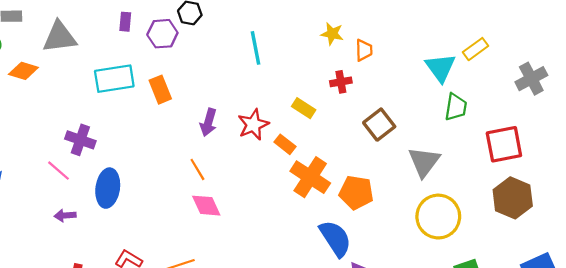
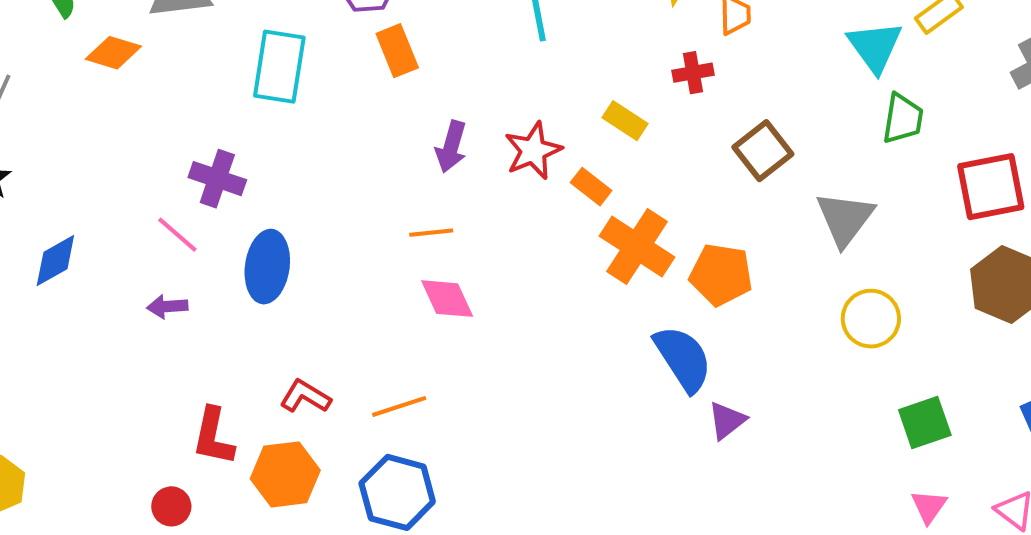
cyan rectangle: (114, 79) -> (279, 67), turned -72
orange rectangle: (160, 90) -> (397, 51), moved
orange line: (197, 169) -> (431, 233), turned -65
purple arrow: (65, 215) -> (167, 307), moved
yellow circle: (438, 217) -> (871, 319), size x0.7

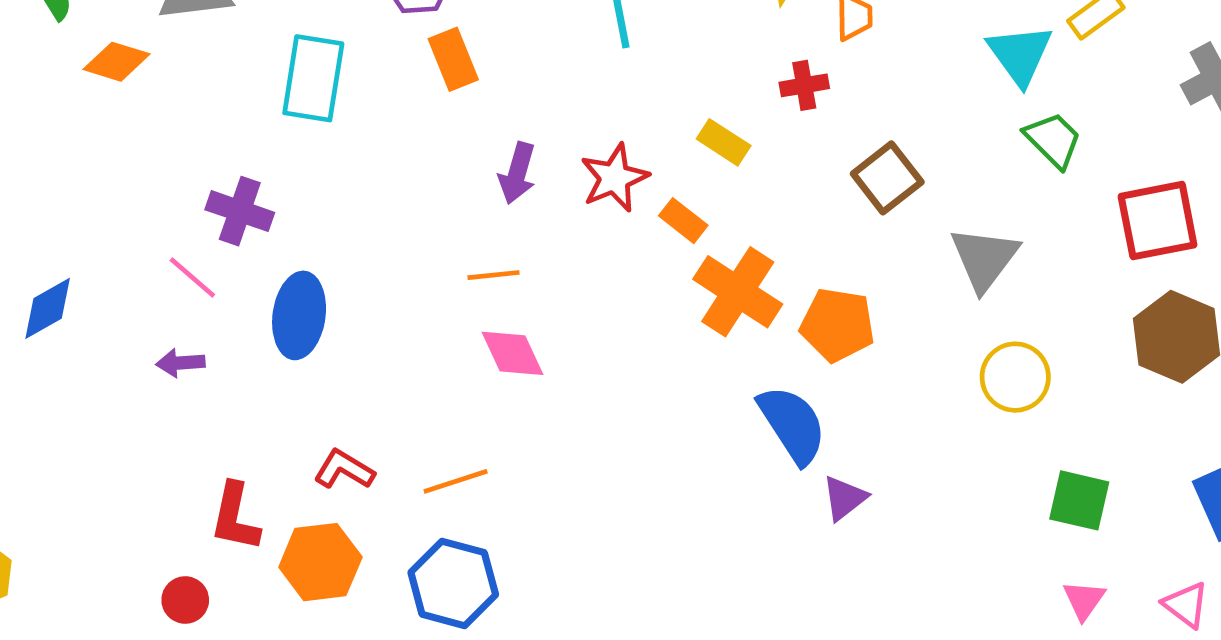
green trapezoid: (903, 119) -> (1053, 140), turned -54
green square: (925, 422) -> (1079, 500), turned 32

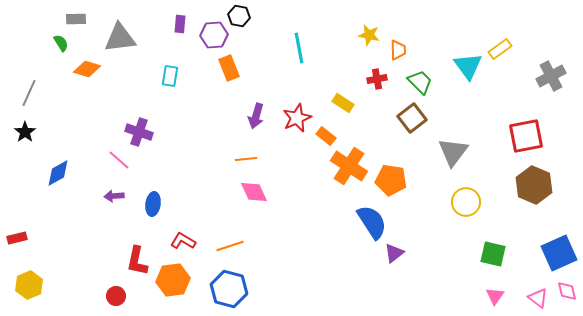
cyan rectangle: (313, 78) -> (170, 76), size x0.6
green trapezoid: (1053, 140) -> (420, 82), moved
blue ellipse: (299, 315) -> (153, 204), moved, size x0.7

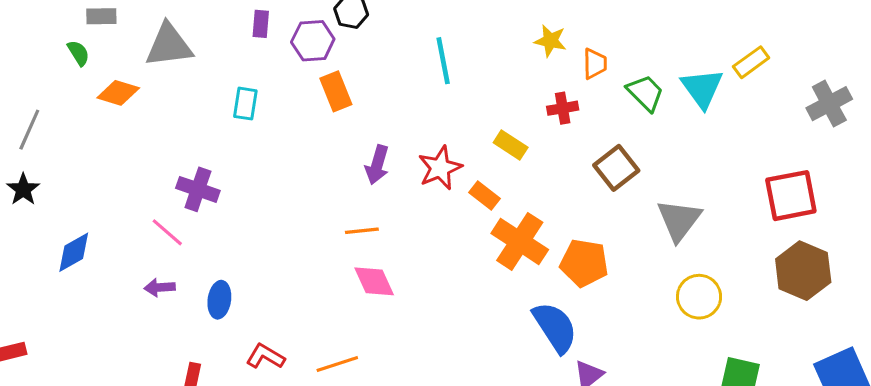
green trapezoid: (420, 82) -> (645, 93), moved

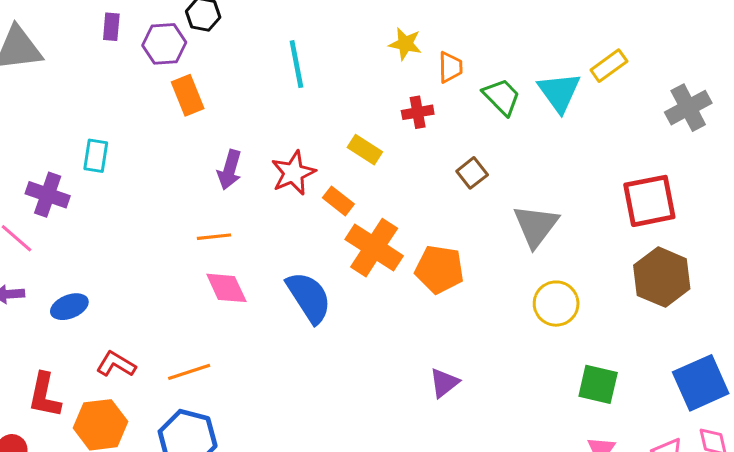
cyan rectangle: (245, 104) -> (96, 156), moved
brown square: (616, 168) -> (472, 173), size x0.7
blue ellipse: (219, 300) -> (69, 307), turned 60
blue semicircle: (555, 327) -> (309, 297), moved

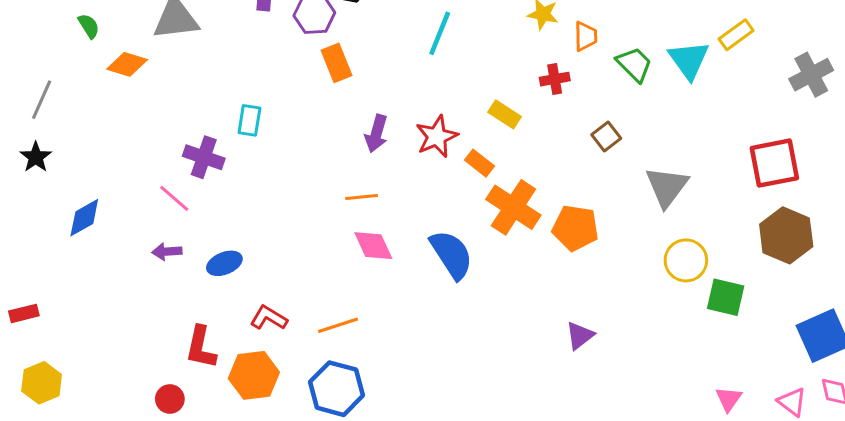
cyan line: (296, 64) -> (440, 33), turned 33
green square: (598, 384) -> (726, 297), moved

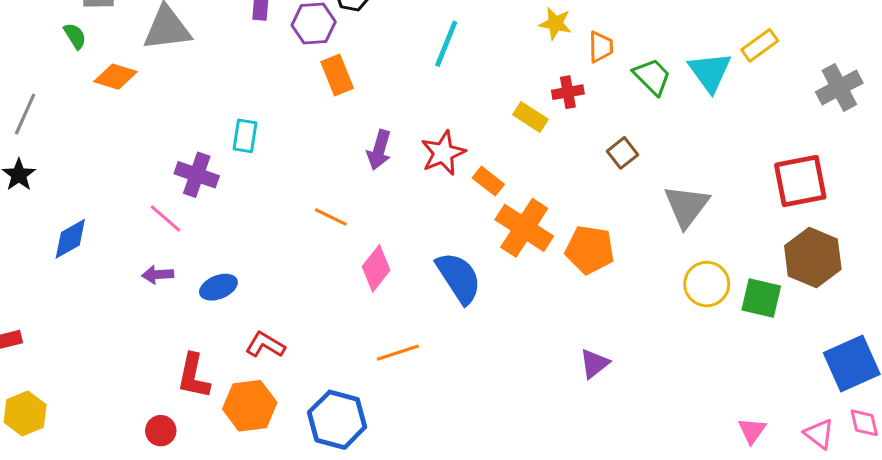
yellow rectangle: (505, 114) -> (530, 117), moved
orange line: (362, 197) -> (331, 217), moved, turned 32
pink diamond: (373, 246) -> (376, 268), turned 63
green square: (726, 297) -> (761, 298), moved
orange line: (338, 325) -> (398, 353), moved

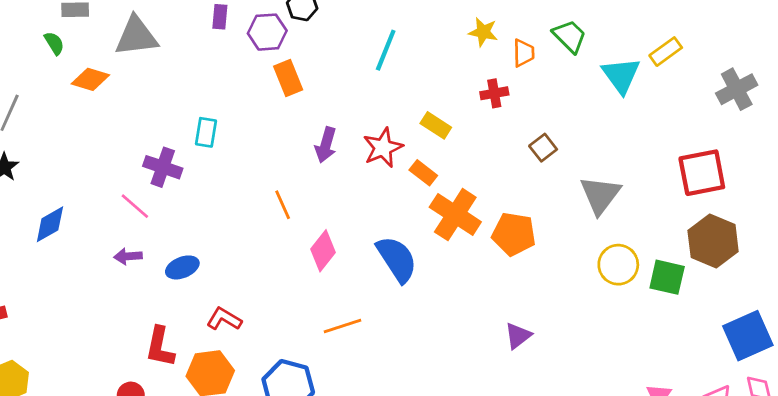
green trapezoid: (652, 77) -> (570, 36), moved
yellow rectangle: (530, 117) -> (436, 125), moved
orange line: (331, 217) -> (283, 205), turned 40

